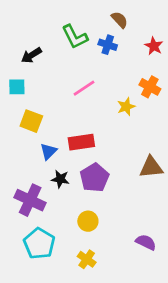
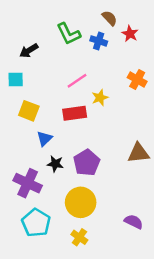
red star: (154, 46) -> (130, 34), moved
yellow star: (126, 107) -> (100, 98), moved
red rectangle: (81, 142) -> (75, 113), moved
yellow circle: (88, 221) -> (81, 202), size x1.6

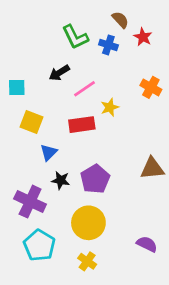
black arrow: (29, 51) -> (59, 73), moved

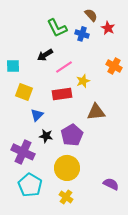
brown triangle: (152, 168) -> (96, 112), moved

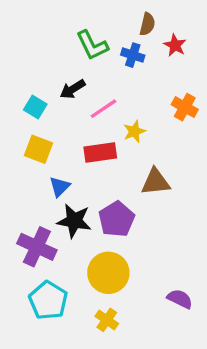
brown semicircle: (91, 15) -> (147, 24), turned 56
cyan square: (13, 66) -> (35, 107), moved, turned 32
black star: (46, 136) -> (74, 221), size x1.5

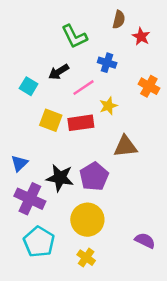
blue cross: (133, 55) -> (107, 63), moved
yellow square: (38, 149) -> (51, 120), moved
blue triangle: (60, 187) -> (19, 163), moved

